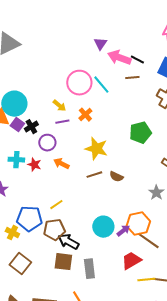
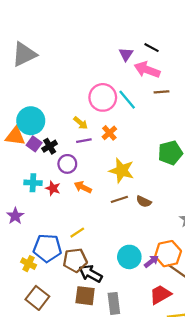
black line: (137, 60) -> (151, 48), moved

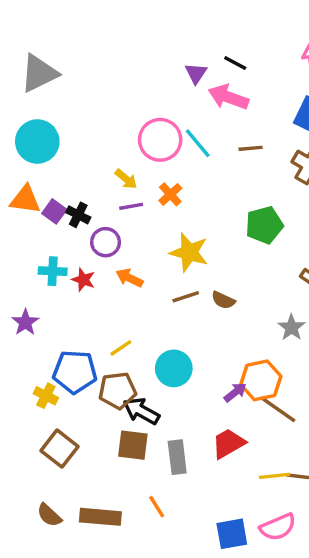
brown line: (161, 92) -> (251, 148), moved
cyan circle: (31, 121) -> (37, 142), moved
black cross: (50, 146) -> (78, 215), turned -32
cyan circle: (129, 257) -> (174, 368), moved
red trapezoid: (160, 295) -> (228, 443), moved

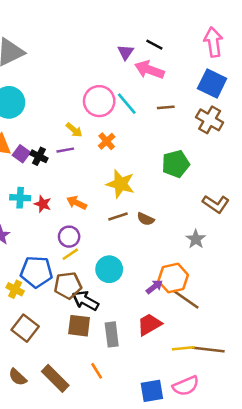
purple line: (131, 206) -> (65, 150), moved
purple circle: (106, 242) -> (69, 237), moved
brown rectangle: (100, 517) -> (55, 378), turned 40

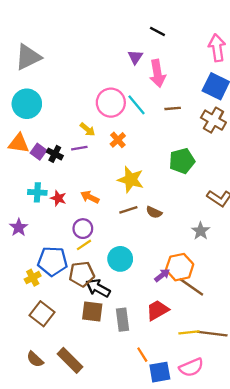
black line: (154, 45) -> (157, 31), moved
pink arrow: (149, 70) -> (157, 73), turned -120
yellow cross: (15, 289) -> (33, 278), turned 35
orange line: (97, 371) -> (142, 355), moved

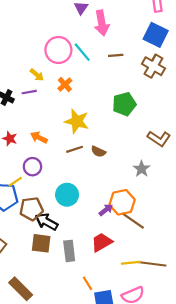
yellow line: (84, 245) -> (15, 182), moved

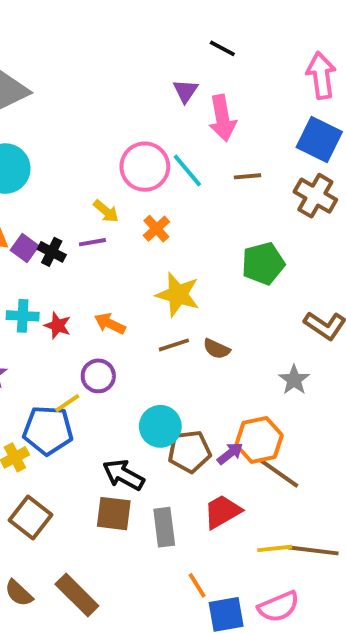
brown pentagon: (31, 209) -> (189, 452), moved

